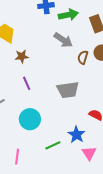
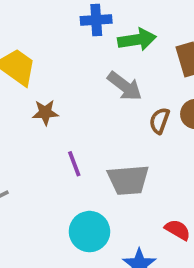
purple line: (27, 83) -> (74, 164), moved
cyan circle: (30, 119) -> (89, 232), moved

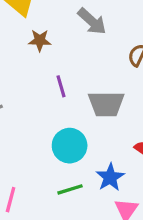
gray arrow: (125, 86) -> (92, 21), moved

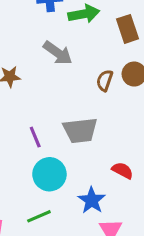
purple line: (61, 86) -> (35, 137), moved
green line: (70, 189) -> (39, 216), moved

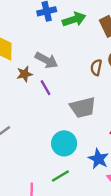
gray arrow: (58, 53) -> (46, 60), moved
purple line: (35, 137) -> (46, 88), moved

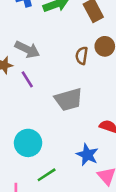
cyan circle: (64, 143) -> (28, 143), moved

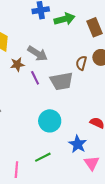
gray trapezoid: (69, 99) -> (62, 81), moved
cyan circle: (28, 143) -> (50, 121), moved

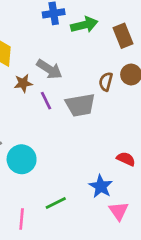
cyan circle: (50, 121) -> (22, 159), moved

